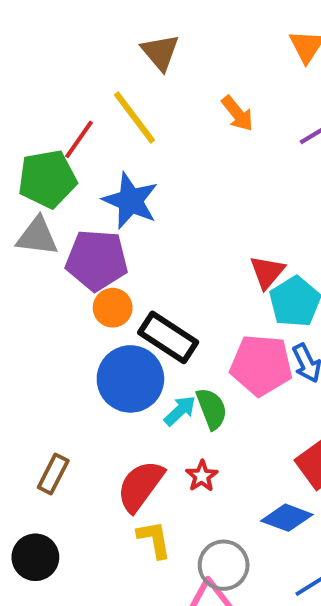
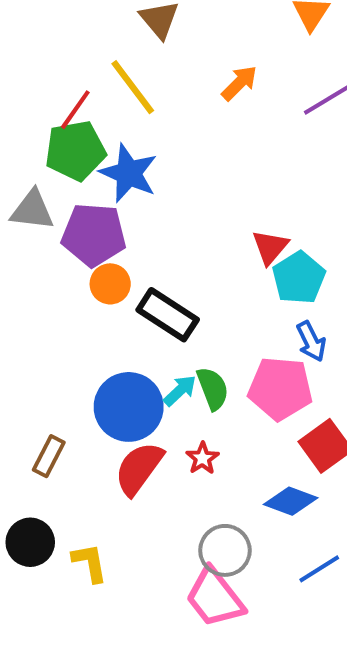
orange arrow: (237, 114) -> (239, 83), turned -96
green pentagon: (47, 179) -> (75, 151), moved
pink pentagon: (261, 365) -> (280, 388), moved
blue circle: (130, 379) -> (129, 407), moved
yellow L-shape: (154, 539) -> (90, 563), moved

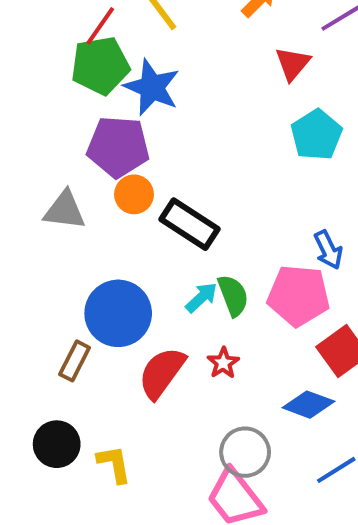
gray triangle: (32, 210) -> (65, 210), moved
red triangle: (270, 247) -> (293, 64), moved
cyan pentagon: (299, 278) -> (316, 135), moved
blue circle: (129, 407) -> (118, 313), moved

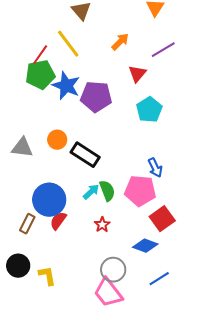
purple pentagon: (118, 147) -> (96, 97), moved
red semicircle: (162, 373) -> (58, 221), moved, size x0.7

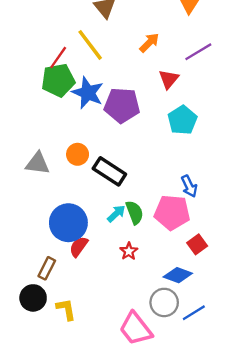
red square: (162, 219) -> (197, 244), size x0.7
brown rectangle: (27, 224) -> (47, 268), moved
gray circle: (113, 270) -> (164, 302), moved

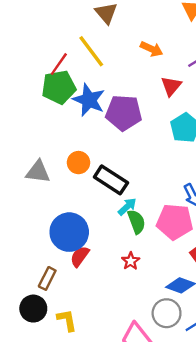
orange arrow: (149, 43) -> (151, 49), turned 70
cyan arrow: (116, 214) -> (127, 207), moved

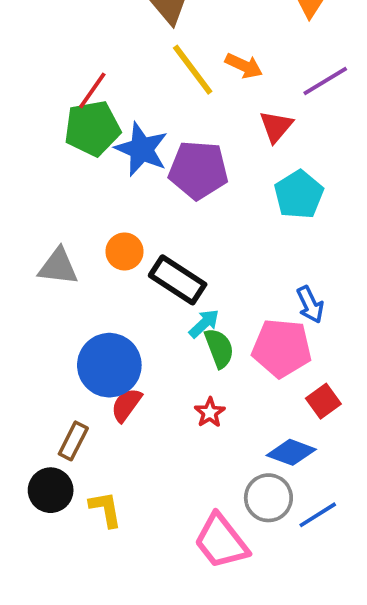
yellow line: (91, 51) -> (193, 70), moved

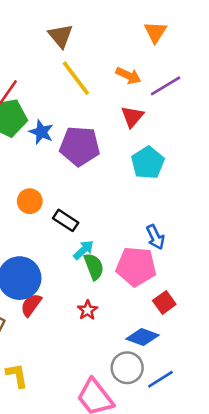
orange arrow: (244, 66) -> (128, 76), moved
blue star: (142, 149) -> (41, 132), size x0.7
black rectangle: (178, 280) -> (66, 220), size x0.7

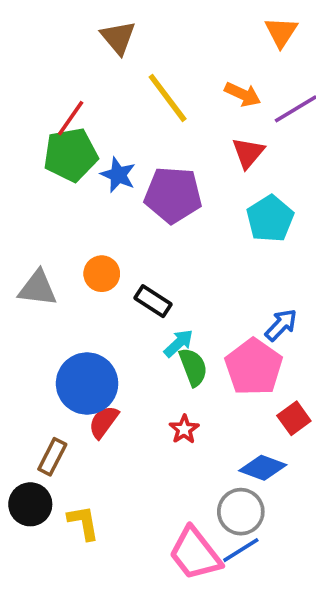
brown triangle: (61, 36) -> (118, 38), moved
blue arrow: (155, 237) -> (281, 325), turned -110
pink pentagon: (136, 267) -> (254, 367), turned 30
blue line: (160, 379) -> (241, 550), moved

